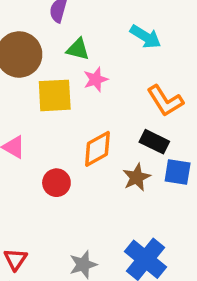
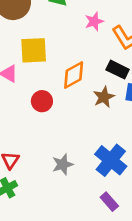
pink star: (96, 79) -> (94, 21), moved
yellow square: (55, 95) -> (34, 50), moved

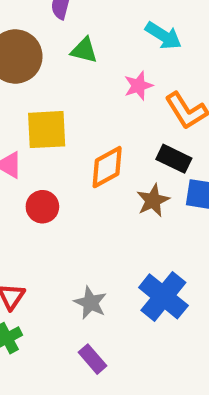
red circle: (42, 101) -> (42, 207), moved
gray star: (63, 164) -> (90, 303), turned -30
purple rectangle: (109, 202) -> (93, 359), moved

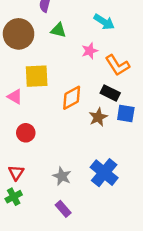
red circle: (42, 207) -> (26, 133), moved

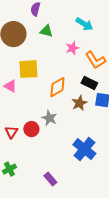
red circle: (26, 133) -> (31, 129), moved
red triangle: (16, 173) -> (11, 132), moved
gray star: (62, 176) -> (49, 118), moved

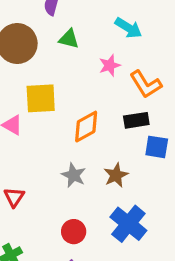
black rectangle: (89, 83) -> (136, 120), turned -35
brown star: (79, 103) -> (116, 175), moved
red circle: (31, 129) -> (74, 232), moved

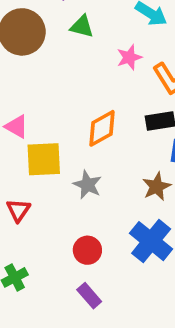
yellow square: (41, 98) -> (44, 159), moved
brown star: (116, 175) -> (157, 187), moved

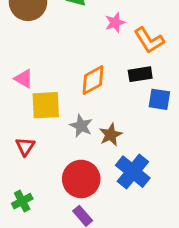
brown star: (157, 187) -> (111, 135), moved
red circle: (87, 250) -> (81, 179), size x1.6

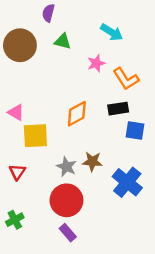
gray star: (81, 126) -> (66, 167), moved
brown star: (111, 135) -> (92, 162), turned 30
blue cross: (133, 172) -> (127, 182), moved

